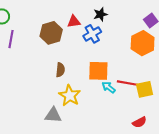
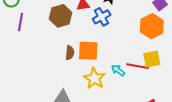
orange square: (98, 71) -> (88, 51), moved
yellow square: (145, 89) -> (152, 59), moved
yellow star: (70, 96) -> (94, 78), moved

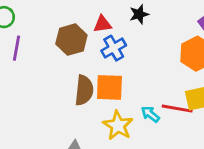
blue cross: (102, 17) -> (114, 48), moved
brown semicircle: (70, 53) -> (84, 90), size x1.5

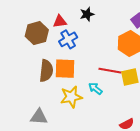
red line: (177, 109) -> (110, 71), moved
yellow star: (118, 125) -> (71, 97), turned 30

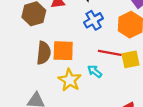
blue cross: (68, 39) -> (94, 20), moved
yellow star: (71, 97) -> (70, 80), turned -30

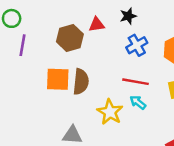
orange square: (63, 51) -> (58, 79), moved
red line: (110, 53) -> (135, 82), moved

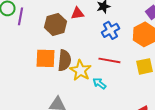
purple line: (23, 45) -> (20, 16), moved
cyan arrow: (138, 102) -> (99, 83), moved
yellow star: (110, 112) -> (80, 70), moved

